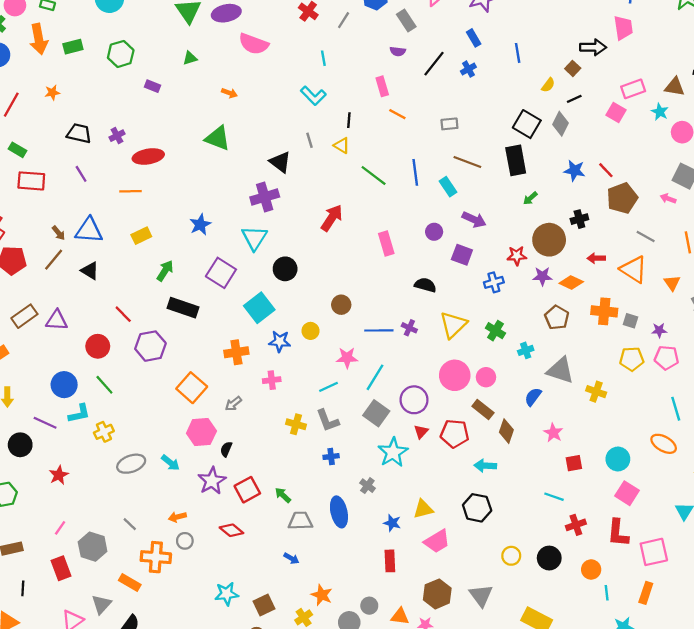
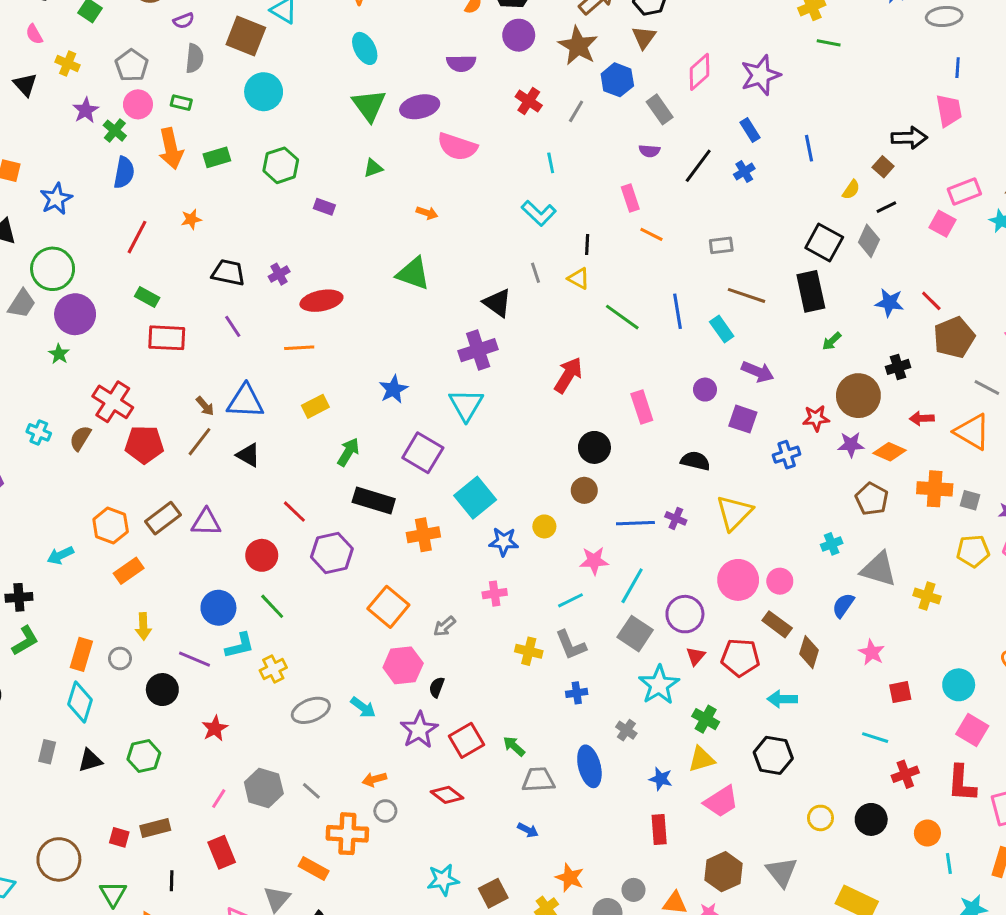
black circle: (285, 269) -> (594, 447), moved
green cross: (495, 331) -> (706, 719), moved
orange cross: (236, 352) -> (423, 535), moved
gray hexagon: (93, 547) -> (264, 788), moved

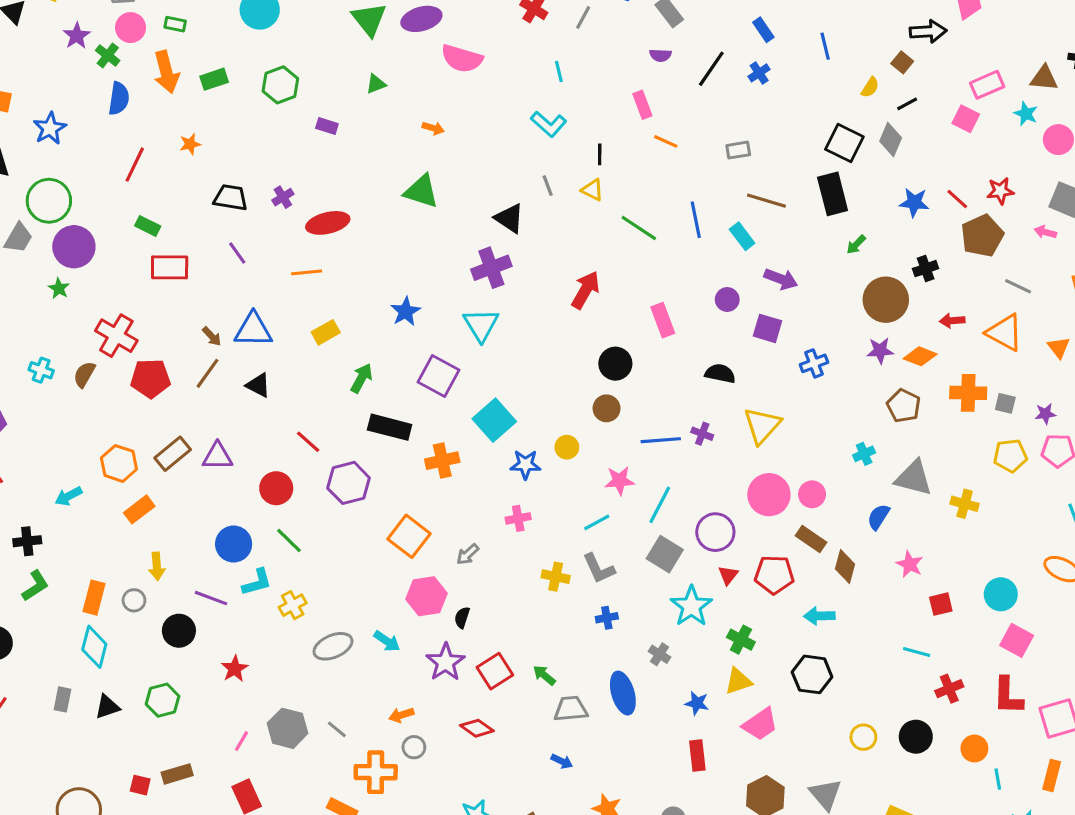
red star: (816, 418) -> (1000, 191), moved

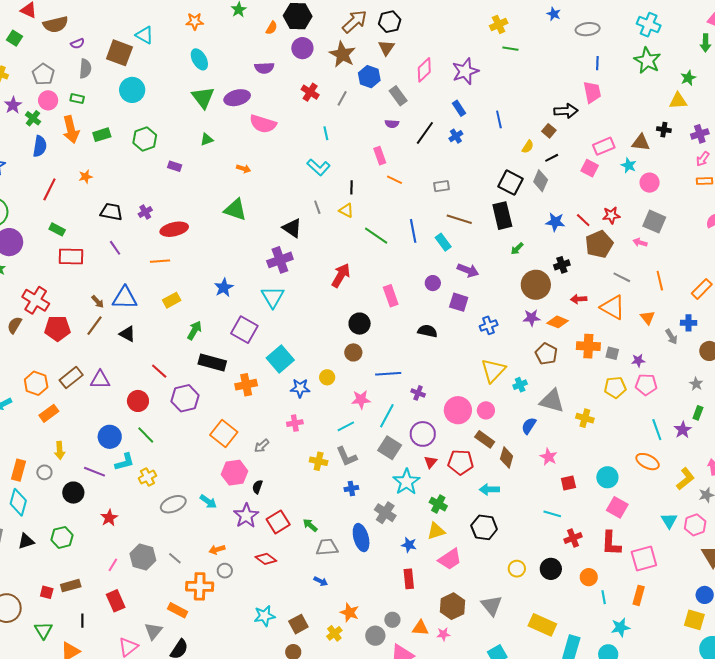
yellow triangle: (762, 425) -> (493, 370), moved
purple cross: (702, 434) -> (418, 393), moved
gray cross: (659, 654) -> (385, 513), size x1.5

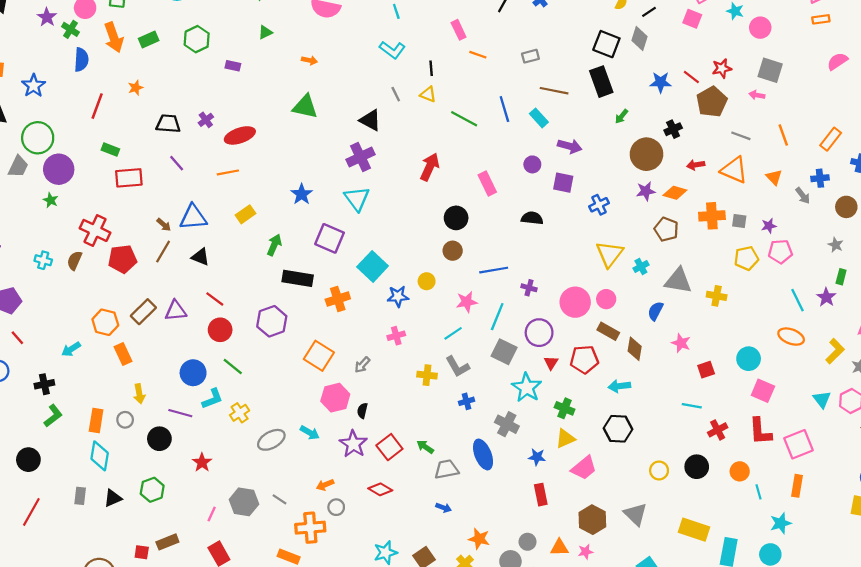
red line: (159, 371) -> (215, 299), moved
orange rectangle: (49, 413) -> (123, 354), turned -72

